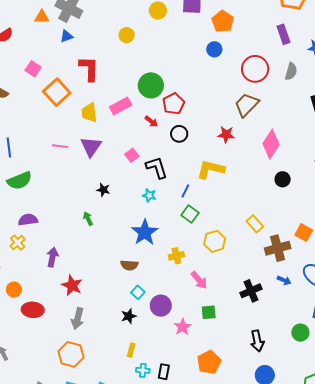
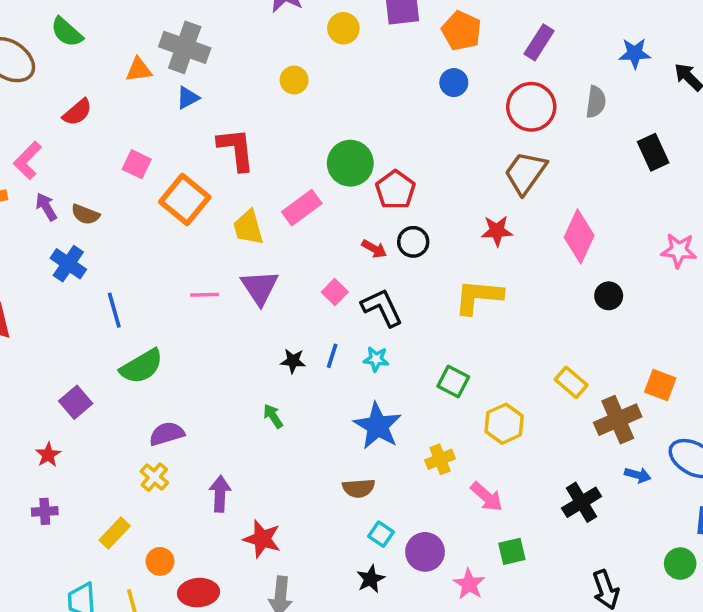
purple rectangle: (284, 34) -> (539, 42), moved, turned 60
red arrow: (151, 121) -> (374, 249), moved
blue line: (185, 191) -> (332, 356), moved

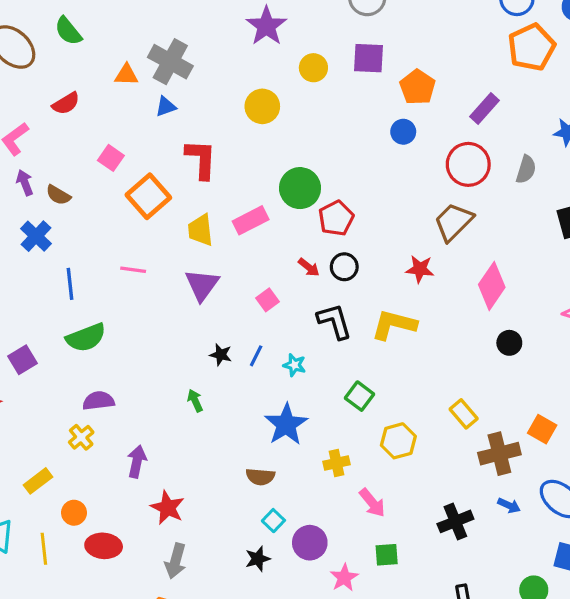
yellow circle: (294, 80) -> (262, 106), size x1.4
pink line: (205, 295) -> (133, 270), moved
black L-shape: (382, 308) -> (334, 321), moved

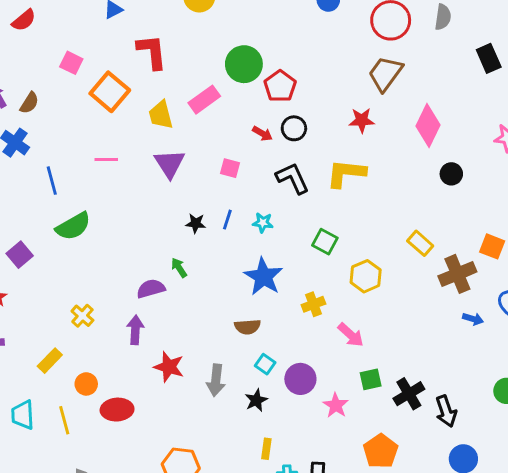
brown semicircle: (58, 195) -> (29, 103), turned -80
pink square: (268, 300) -> (230, 168), turned -30
purple semicircle: (98, 401) -> (151, 289), moved
black cross: (455, 521) -> (409, 394), moved
gray arrow: (176, 561) -> (216, 380), moved

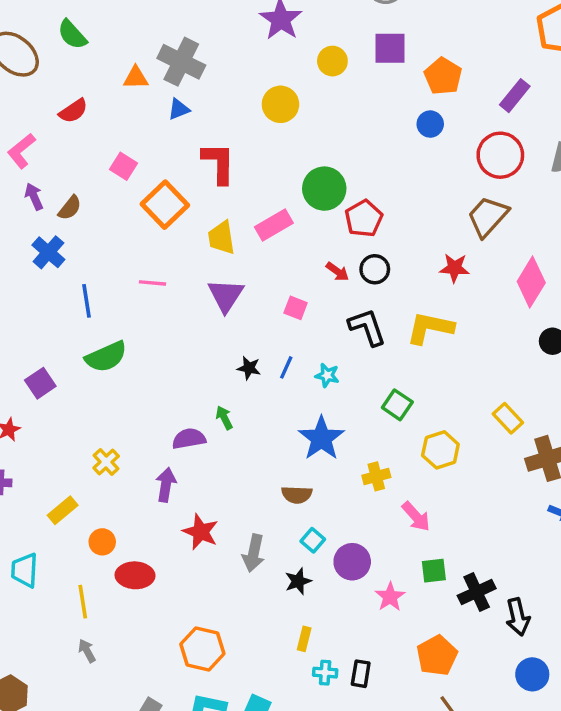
yellow line: (64, 420) -> (83, 602), moved

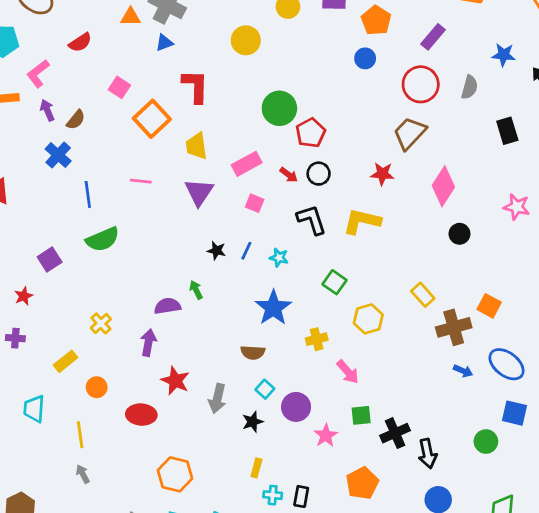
pink rectangle: (274, 225) -> (247, 164), moved
red ellipse: (135, 575) -> (141, 415), moved

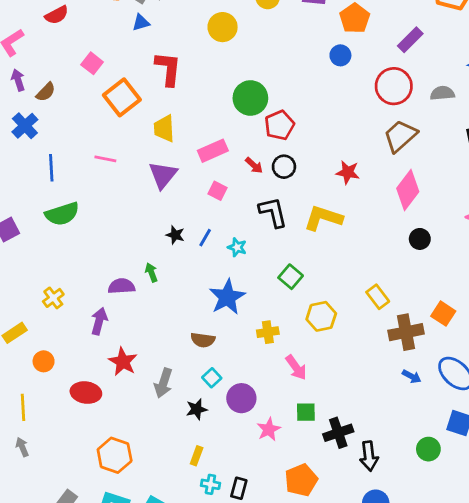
gray semicircle: (470, 87) -> (442, 93), turned -115
brown trapezoid: (410, 133) -> (400, 136), moved

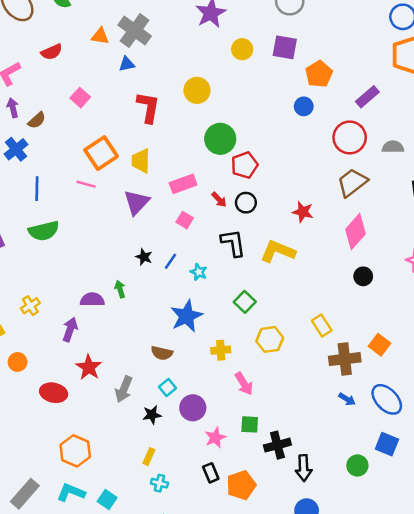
yellow circle: (223, 27) -> (197, 90), moved
orange square: (122, 97) -> (101, 153), moved
black rectangle: (239, 488) -> (211, 473), moved, turned -42

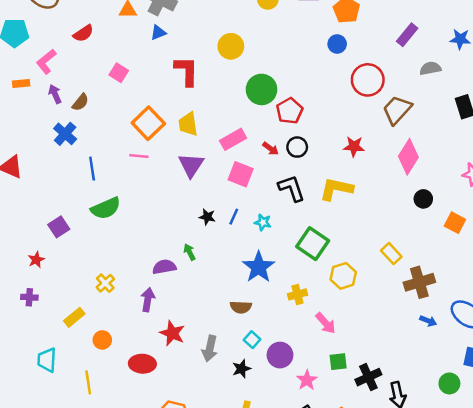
purple rectangle: (367, 97) -> (407, 35), moved
red circle: (350, 137) -> (368, 80), moved
pink square: (185, 220) -> (241, 174), size x1.5
green square: (245, 302) -> (313, 244), size x1.5
orange square: (379, 345) -> (455, 223), moved

